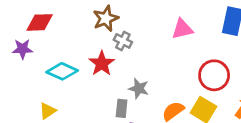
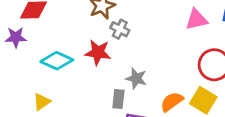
pink triangle: (182, 29) -> (196, 20), moved
red star: (102, 63) -> (98, 52), turned -30

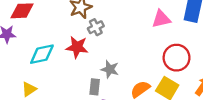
gray cross: (120, 29) -> (96, 27), turned 35
cyan diamond: (57, 61) -> (42, 54), turned -36

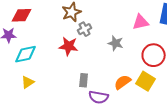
cyan diamond: (42, 54) -> (26, 54), moved
gray star: (110, 69) -> (116, 43), moved

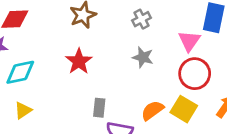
pink triangle: (141, 22) -> (189, 41), moved, turned -42
gray cross: (85, 29) -> (142, 19), moved
red star: (69, 46) -> (79, 61), turned 30

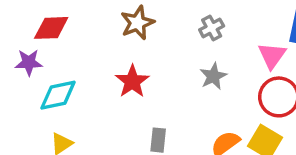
gray star: (143, 57) -> (213, 76), turned 30

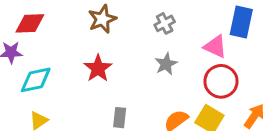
pink triangle: (272, 56) -> (215, 47), turned -40

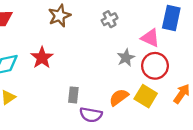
gray star: (166, 64) -> (126, 58), moved
red star: (98, 68) -> (42, 58), moved

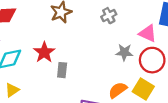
gray star: (126, 58) -> (124, 52), turned 30
gray rectangle: (73, 95) -> (62, 70), moved

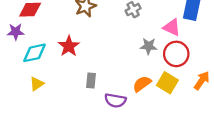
gray rectangle: (62, 70) -> (91, 80), moved

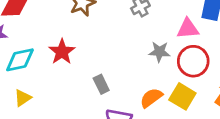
pink triangle: (172, 27) -> (188, 29), turned -30
gray rectangle: (91, 80) -> (101, 84), moved, turned -32

